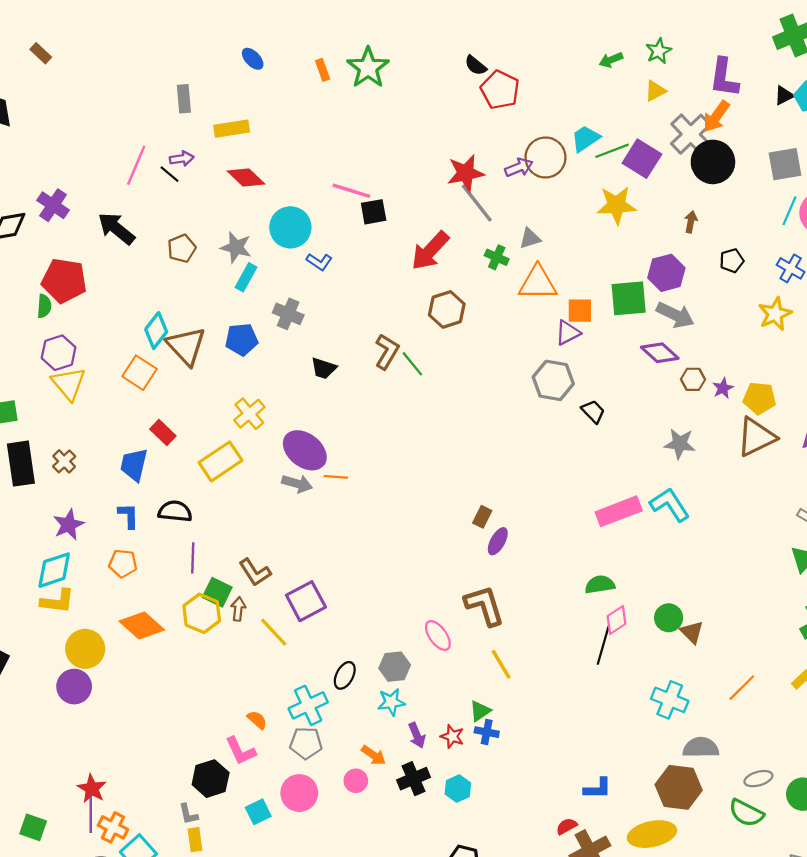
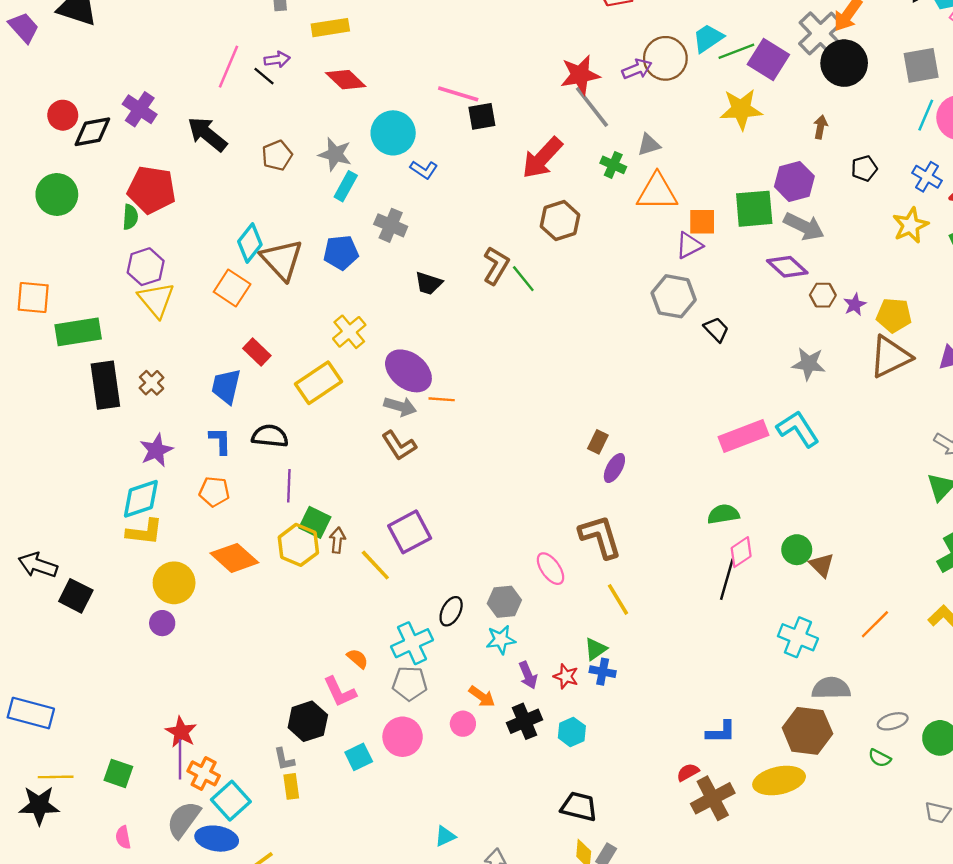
brown L-shape: (255, 572) -> (399, 445), moved
purple circle: (74, 687) -> (162, 623), size x0.7
green semicircle: (746, 813) -> (880, 758), size x0.6

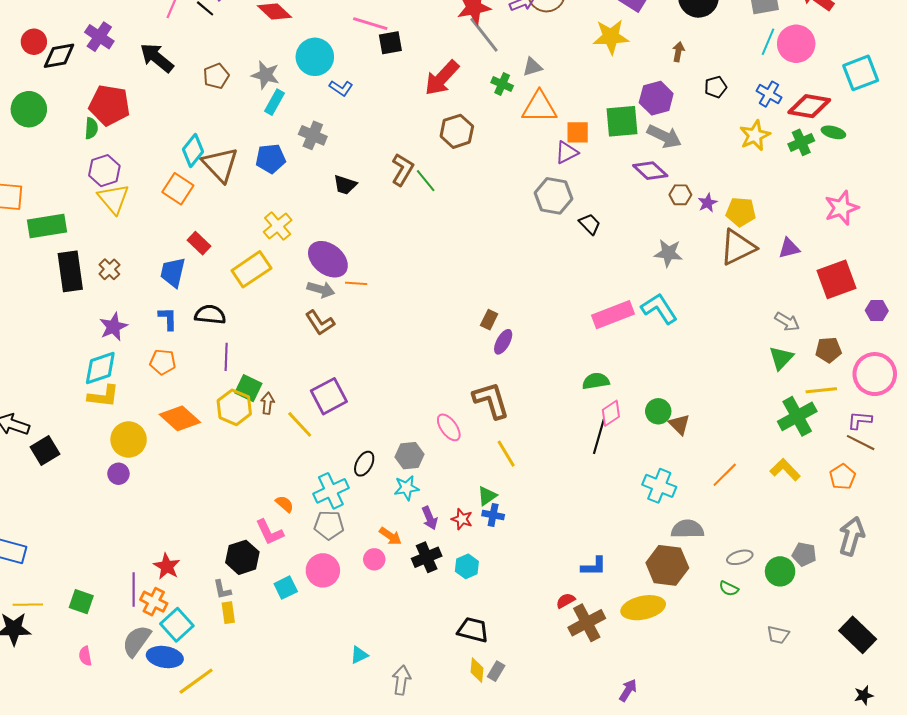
black square: (76, 596) -> (45, 451), turned 32
red star: (181, 732) -> (167, 566), moved

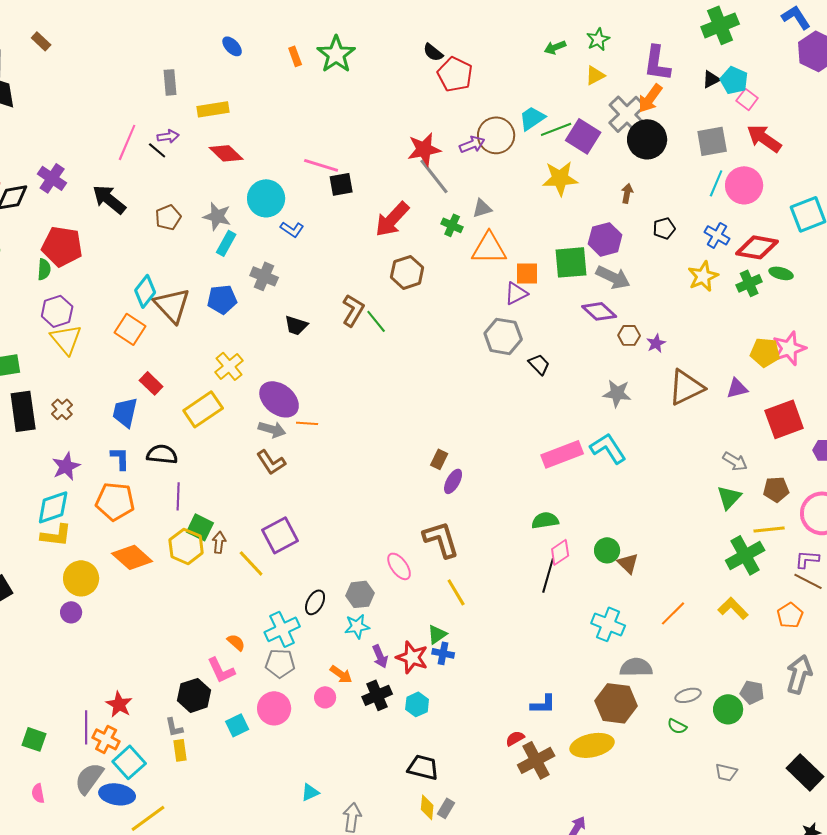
yellow pentagon: (741, 212) -> (765, 352), moved
orange pentagon: (163, 362) -> (115, 501), size x1.5
red star: (462, 519) -> (412, 657), size x1.5

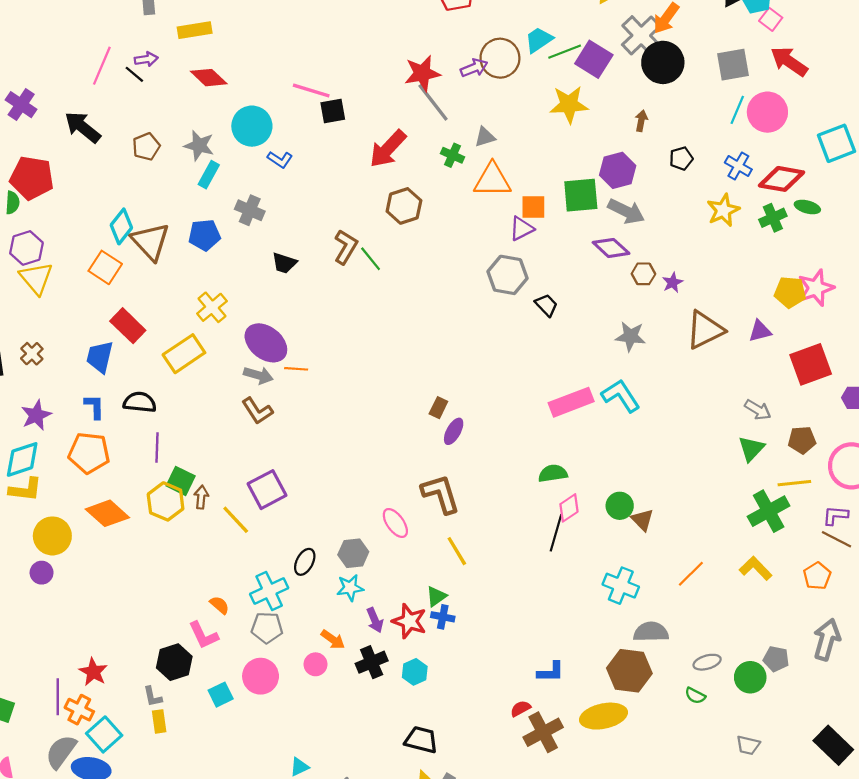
red rectangle: (151, 383) -> (128, 326), size x1.4

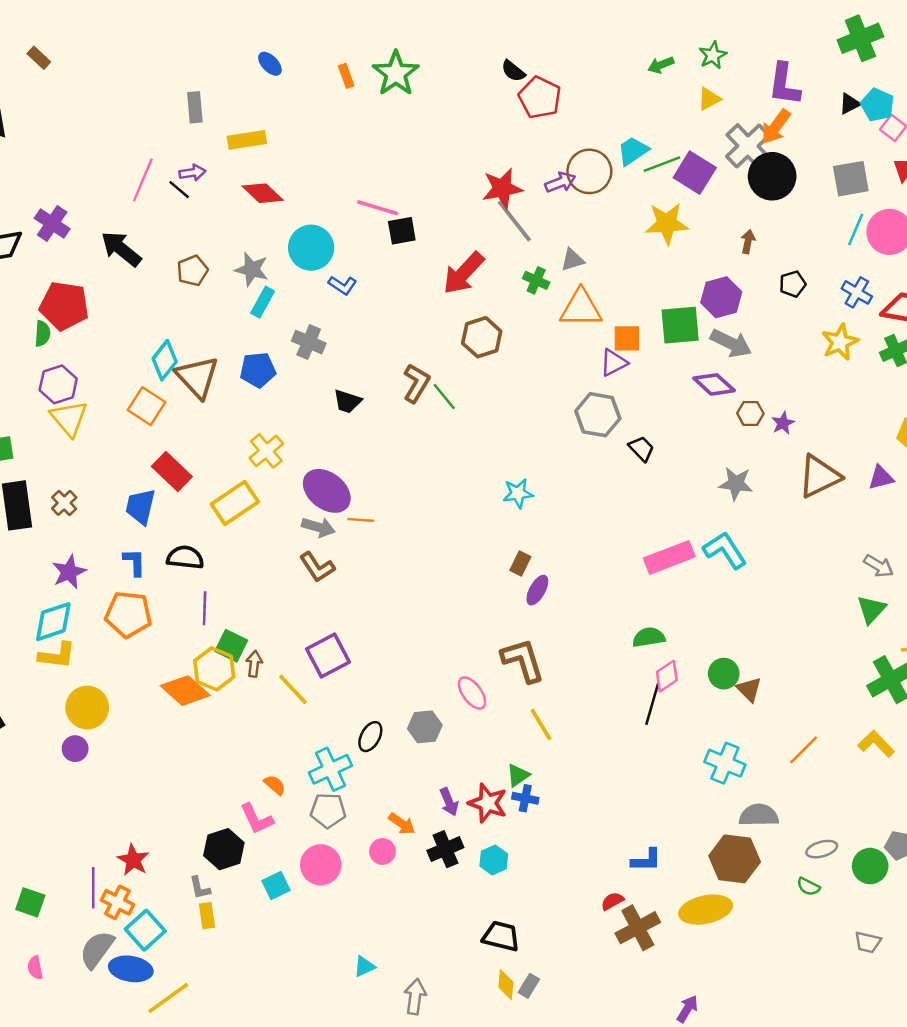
orange diamond: (107, 513) -> (185, 691), moved
cyan star: (350, 588) -> (518, 493), moved

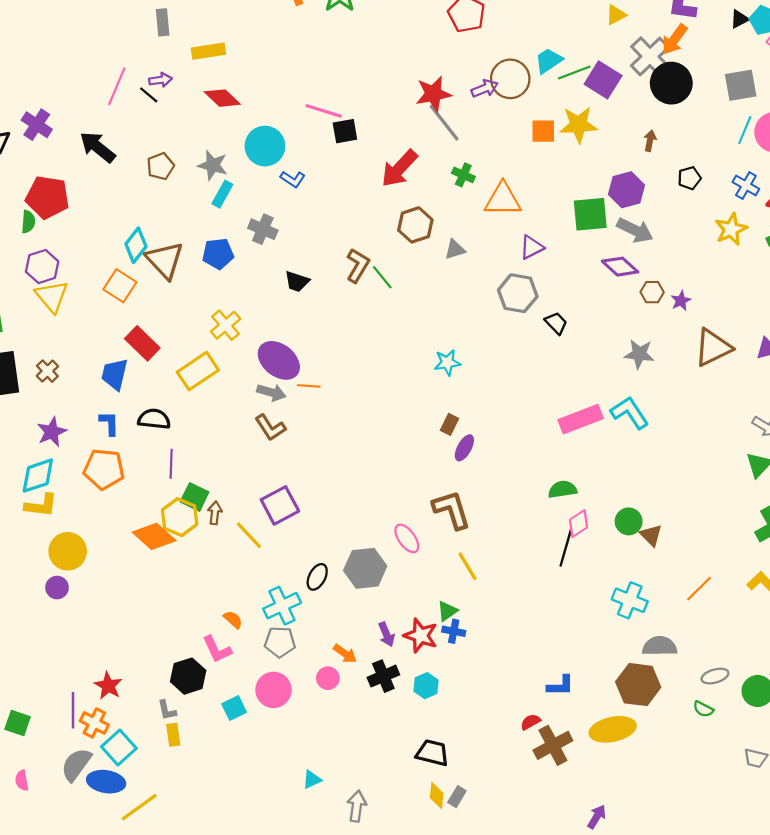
gray triangle: (572, 260) -> (455, 249), moved
orange square: (627, 338) -> (543, 131), moved
gray hexagon: (425, 727) -> (365, 568), size x1.4

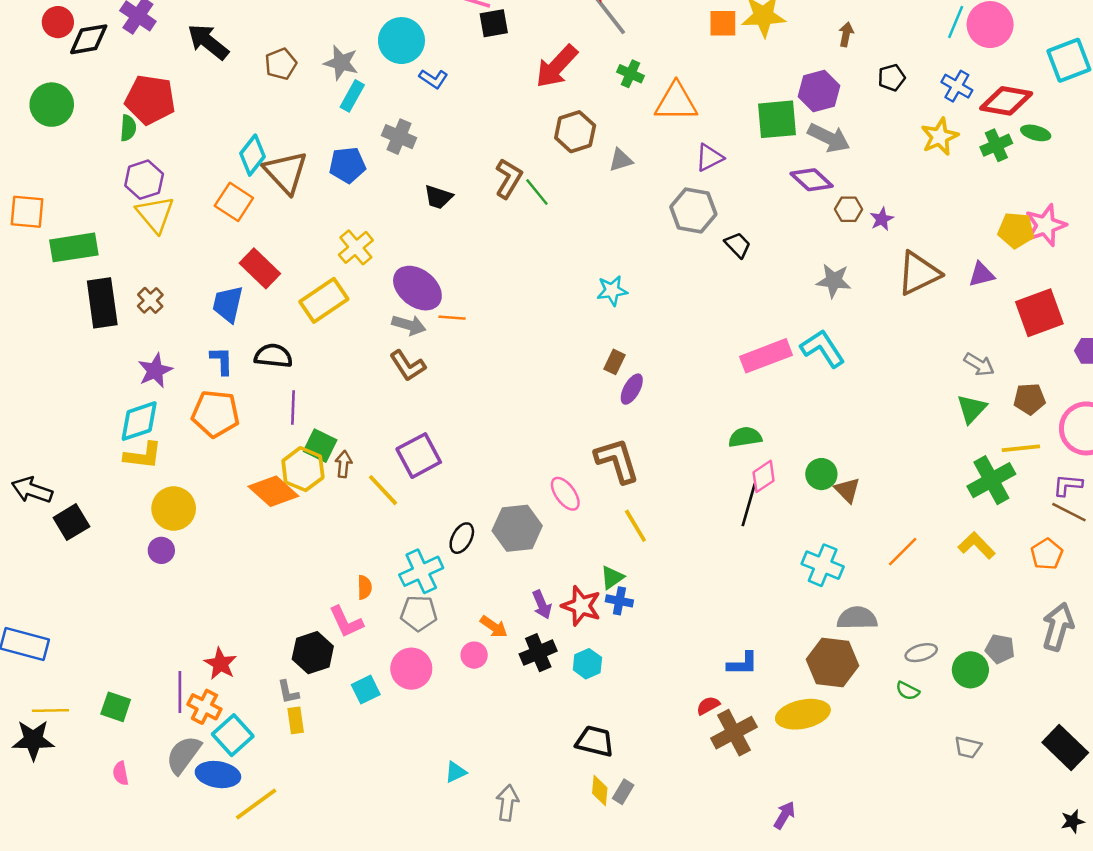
orange semicircle: (233, 620) -> (365, 587), turned 48

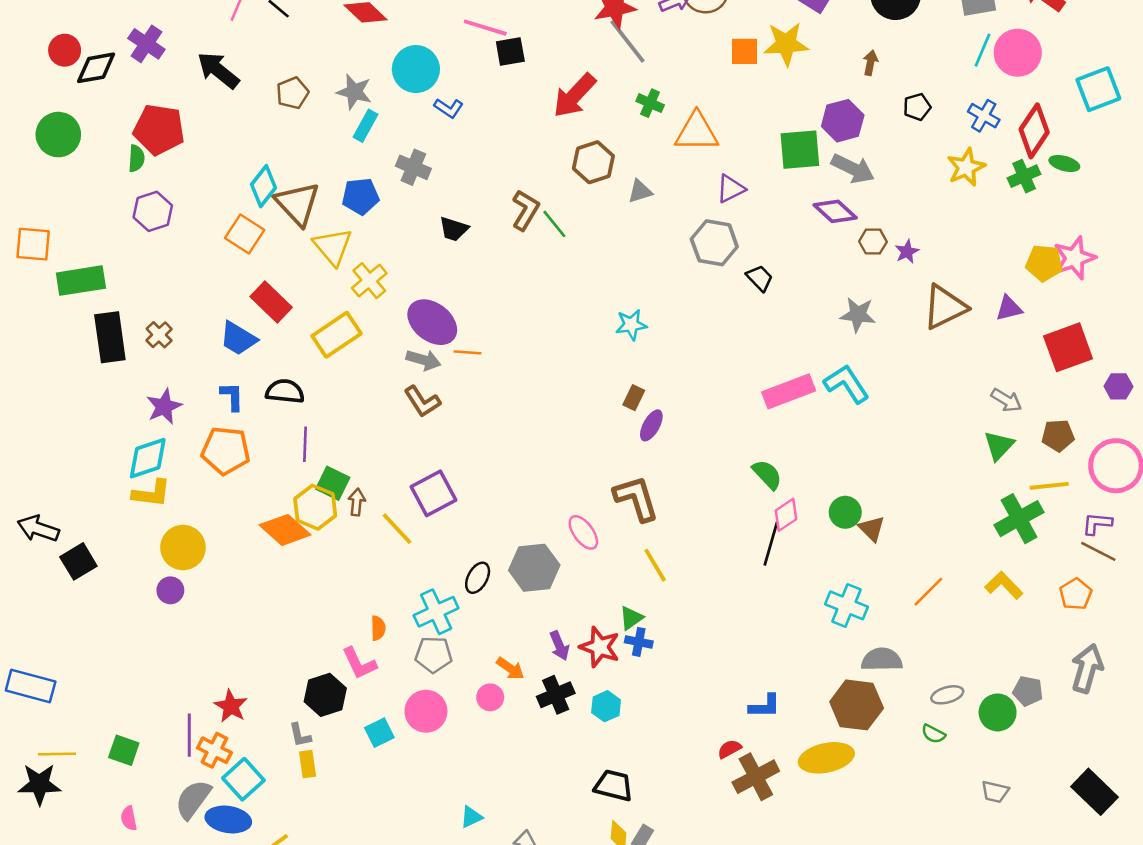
red diamond: (1006, 101) -> (1034, 131), turned -66
yellow triangle: (155, 214) -> (333, 247), moved
blue trapezoid: (228, 304) -> (238, 339), turned -72
green semicircle: (745, 437) -> (767, 475), turned 56

